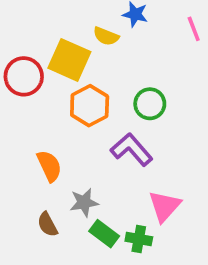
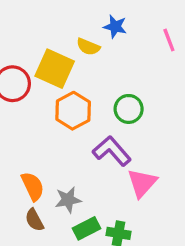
orange semicircle: (49, 166) -> (33, 186), moved
pink triangle: (164, 206) -> (142, 183), moved
green rectangle: (104, 234) -> (87, 228), turned -64

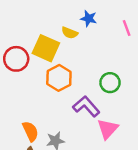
green circle: (129, 109) -> (110, 83), moved

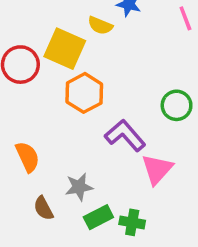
green circle: (110, 83) -> (177, 105), moved
orange semicircle: (30, 131) -> (27, 157), moved

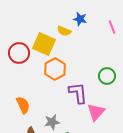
purple L-shape: (125, 136) -> (78, 93), turned 35

